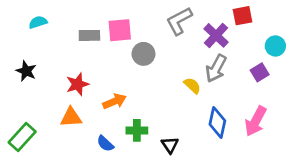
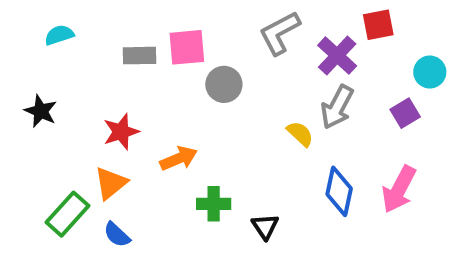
orange triangle: (71, 117) -> (111, 183), turned -35
green rectangle: (22, 137) -> (67, 214), moved
blue semicircle: (105, 144) -> (117, 235), moved

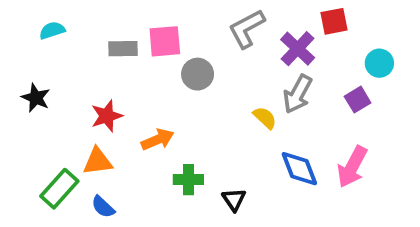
orange triangle: (111, 183) -> (98, 161), turned 32
blue diamond: (339, 191) -> (299, 169), turned -33

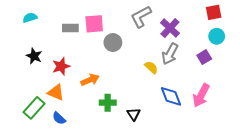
red square: (334, 21) -> (214, 12), moved
black star: (36, 98) -> (34, 56), moved
orange triangle: (98, 161) -> (56, 92), turned 30

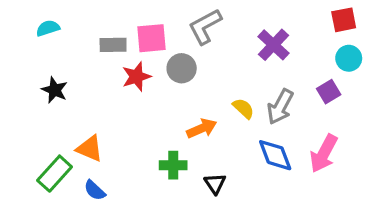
gray L-shape: (141, 17) -> (205, 26), moved
gray arrow: (170, 54) -> (280, 107), moved
red star: (61, 66) -> (136, 77), moved
orange arrow: (90, 80) -> (202, 128), moved

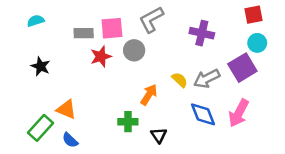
purple cross: (273, 45) -> (202, 33), turned -30
purple square: (329, 92) -> (242, 68), size x1.6
gray arrow: (280, 107) -> (207, 79), turned 35
orange arrow: (202, 128) -> (149, 95), turned -35

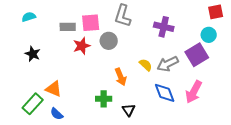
red square: (253, 15) -> (216, 12), moved
gray L-shape: (151, 20) -> (123, 16), turned -45
orange arrow: (149, 95) -> (121, 77), turned 126

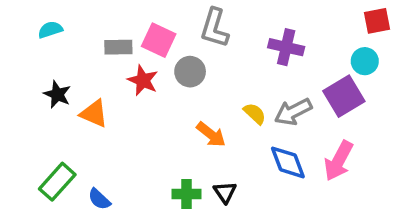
pink square: (91, 23) -> (159, 40), turned 30
red star: (82, 46) -> (143, 80), turned -30
orange arrow: (121, 77) -> (211, 135), turned -30
orange triangle: (54, 89) -> (94, 114), moved
green cross: (104, 99) -> (187, 194), moved

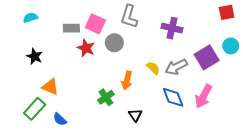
cyan circle: (365, 61) -> (231, 46), moved
orange triangle: (94, 114) -> (50, 87), moved
orange arrow: (211, 135) -> (127, 81), turned 66
green cross: (187, 194) -> (106, 97), moved, turned -35

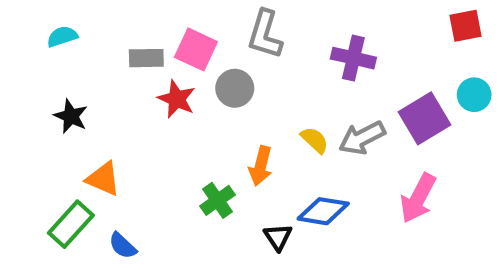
blue diamond: (173, 97) -> (323, 211), moved, turned -60

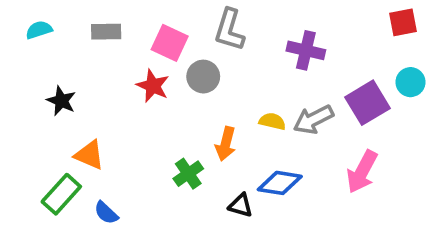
cyan semicircle: (62, 36) -> (39, 30), moved
gray rectangle: (146, 58) -> (106, 32), moved
yellow semicircle: (315, 140) -> (272, 121), turned -30
black triangle: (278, 237) -> (241, 205), turned -40

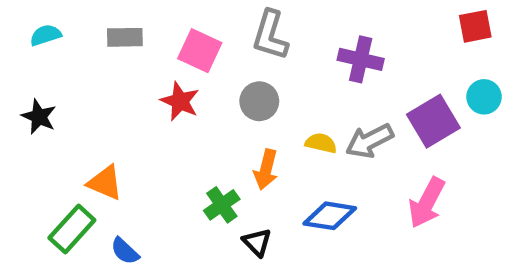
gray circle: (203, 77) -> (259, 101), moved
black star: (61, 101) -> (39, 117), moved
black triangle: (241, 205) -> (257, 242), moved, turned 30

